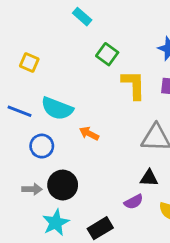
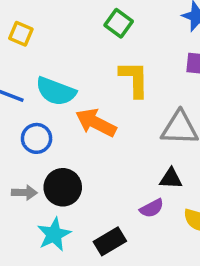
yellow L-shape: (134, 85) -> (134, 79), moved
orange arrow: (89, 134) -> (96, 123), size x1.6

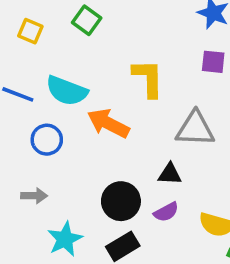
green square: (119, 23) -> (87, 20), moved
black triangle: (171, 179) -> (170, 174), moved
black circle: (63, 187) -> (121, 201), moved

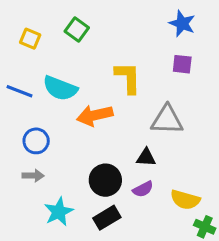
orange arrow: (108, 123) -> (95, 115), turned -40
blue circle: (47, 140) -> (36, 141), moved

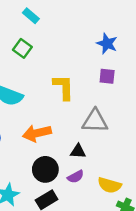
orange arrow: (95, 115) -> (37, 133), moved

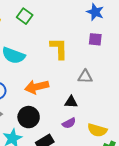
gray triangle: (95, 121) -> (85, 77), size x0.7
black circle: (45, 169) -> (29, 117), moved

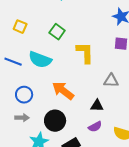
green square: (25, 16) -> (57, 32), moved
orange arrow: (37, 87) -> (63, 91), turned 50

